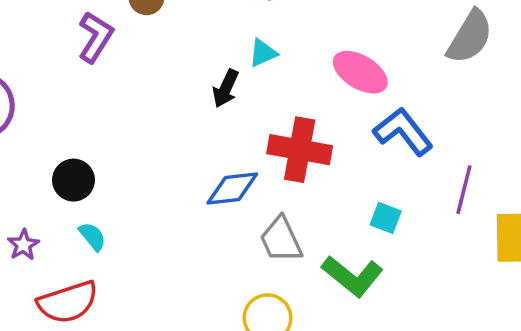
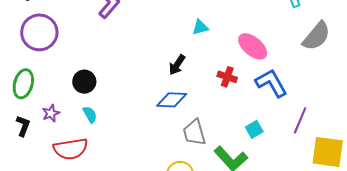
black arrow: (226, 88) -> (177, 65), moved
red cross: (300, 150) -> (227, 77), moved, size x0.6
cyan square: (386, 218) -> (254, 129), turned 30

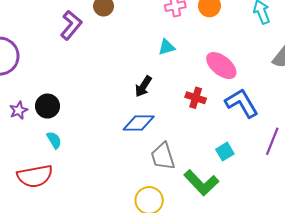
purple star: (51, 113) -> (19, 110), moved

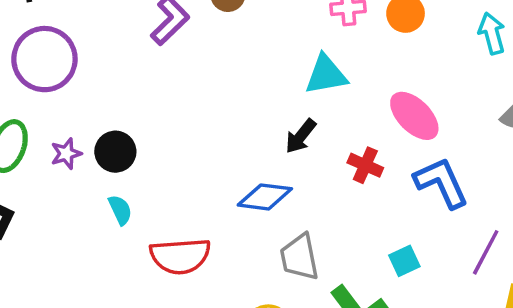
cyan triangle: (167, 47) -> (326, 75), size x1.5
black arrow: (143, 86) -> (301, 136), moved
red semicircle: (35, 176) -> (180, 256), moved

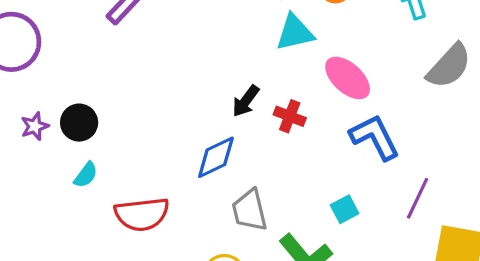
cyan triangle: (326, 75) -> (295, 32), moved
red cross: (365, 165) -> (290, 116), moved
blue diamond: (265, 197) -> (216, 157), turned -30
cyan semicircle: (120, 210) -> (86, 175), turned 64

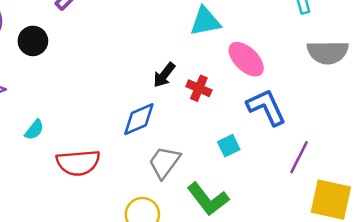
gray semicircle: (449, 66) -> (328, 52), turned 45
black circle: (79, 123) -> (33, 41), moved
cyan square: (345, 209) -> (229, 146), moved
gray trapezoid: (250, 210) -> (164, 162), turned 48

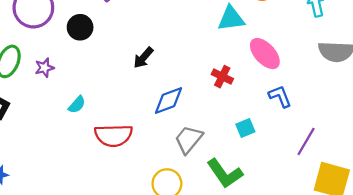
black arrow: (164, 75) -> (143, 58), moved
blue L-shape: (266, 107) -> (280, 96), size x0.7

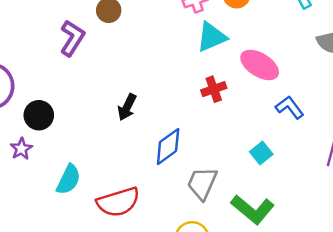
black circle: (80, 27) -> (39, 115), moved
red cross: (222, 77) -> (214, 89), moved, turned -30
cyan semicircle: (77, 105) -> (69, 179), size x1.4

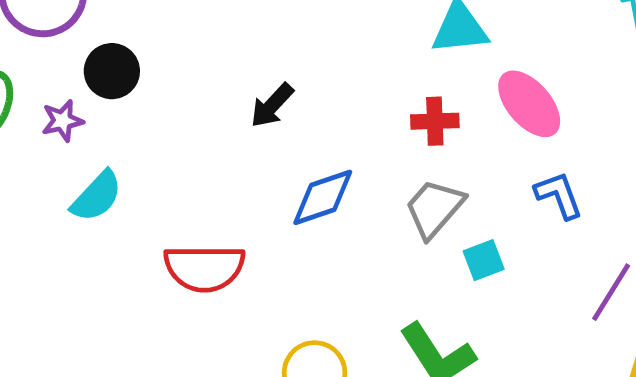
cyan semicircle: (69, 179) -> (97, 196), moved
gray trapezoid: (202, 183) -> (434, 208), moved

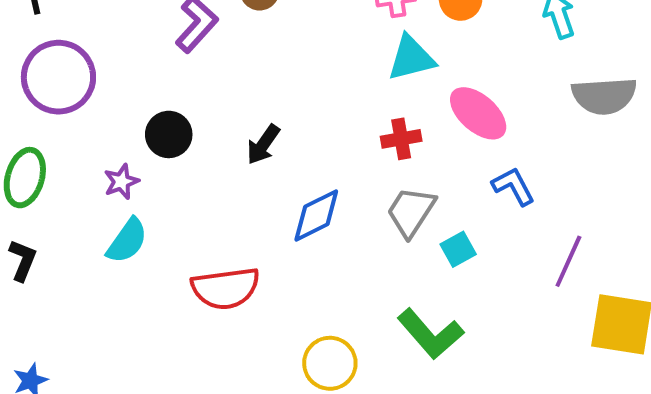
black circle: (112, 71) -> (169, 134), moved
purple star: (62, 121) -> (121, 182), moved

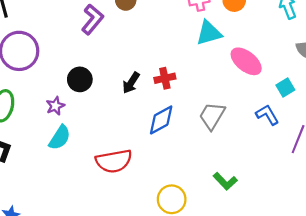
red cross: (401, 139) -> (165, 78), moved
blue L-shape: (513, 186) -> (267, 115), moved
cyan square: (458, 249) -> (285, 87), moved
green L-shape: (430, 334) -> (225, 181), size x0.7

